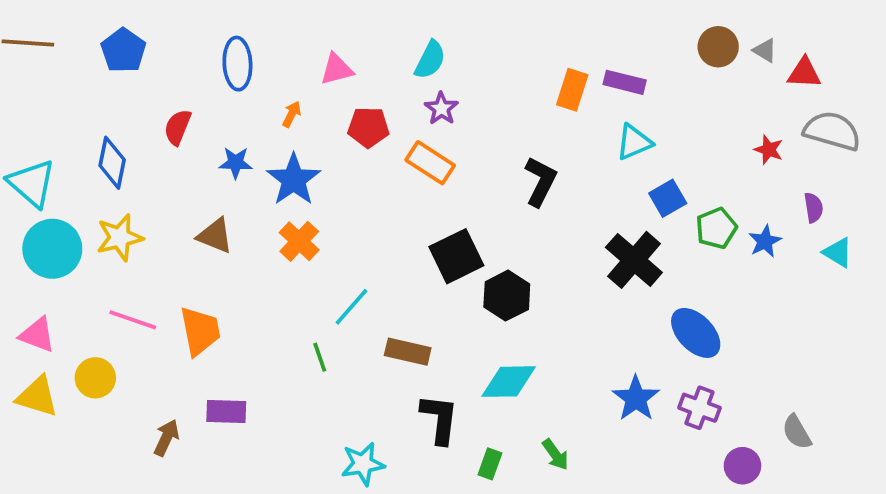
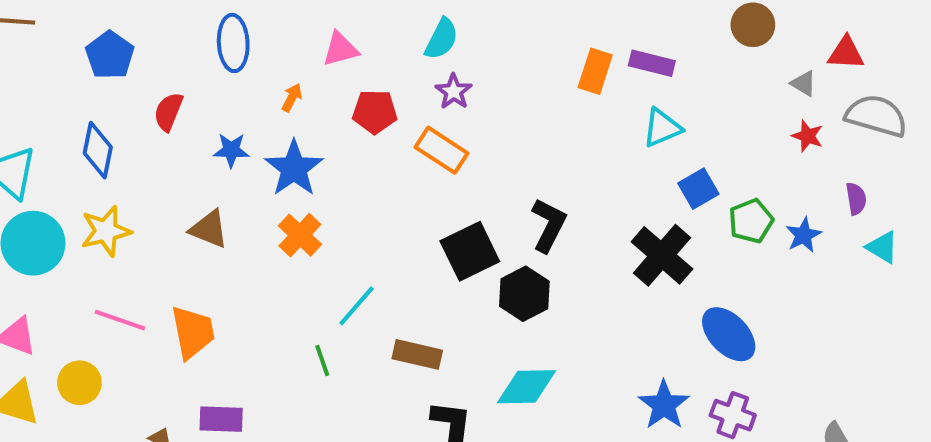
blue pentagon: (123, 50) -> (110, 55), moved
gray triangle: (765, 50) -> (804, 83), moved
black L-shape: (540, 181) -> (549, 225), moved

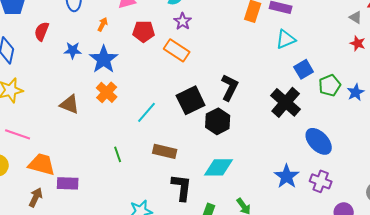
brown triangle: (209, 229) -> (70, 104), moved
cyan line: (357, 306) -> (147, 112), moved
orange trapezoid: (193, 332) -> (42, 164), moved, turned -64

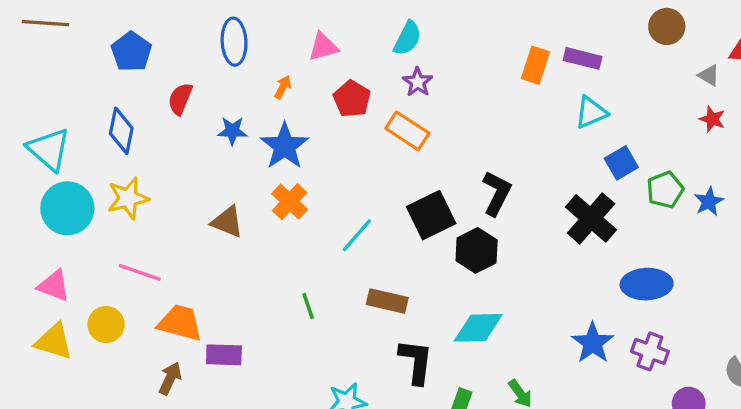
red pentagon: (144, 31) -> (352, 99), turned 30
blue ellipse: (319, 141) -> (647, 284), turned -48

